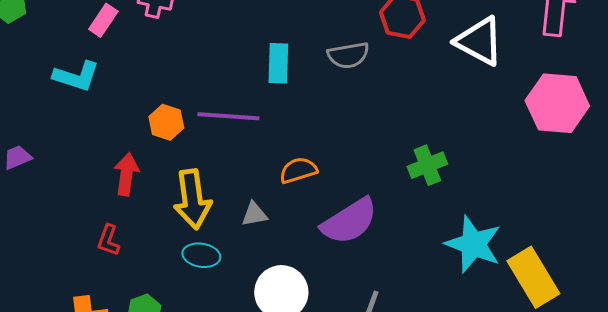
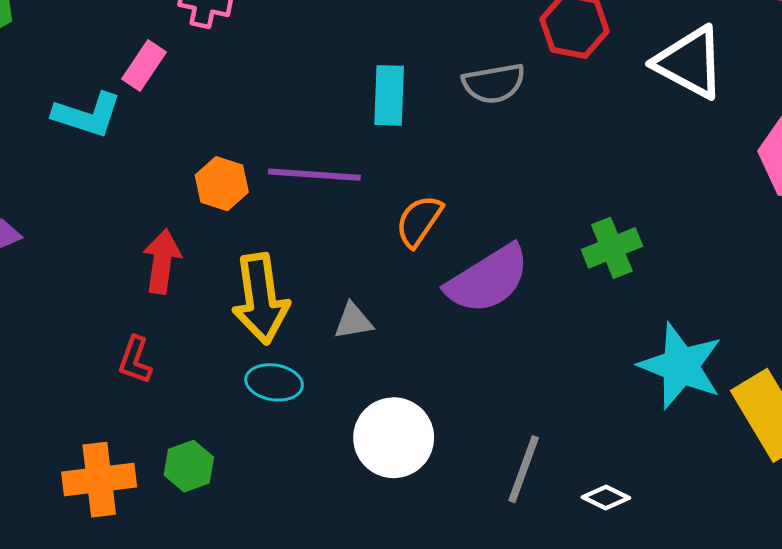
pink rectangle: (103, 20) -> (144, 66), moved
orange semicircle: (298, 170) -> (419, 221), moved, turned -39
purple semicircle: (349, 221) -> (488, 279), moved

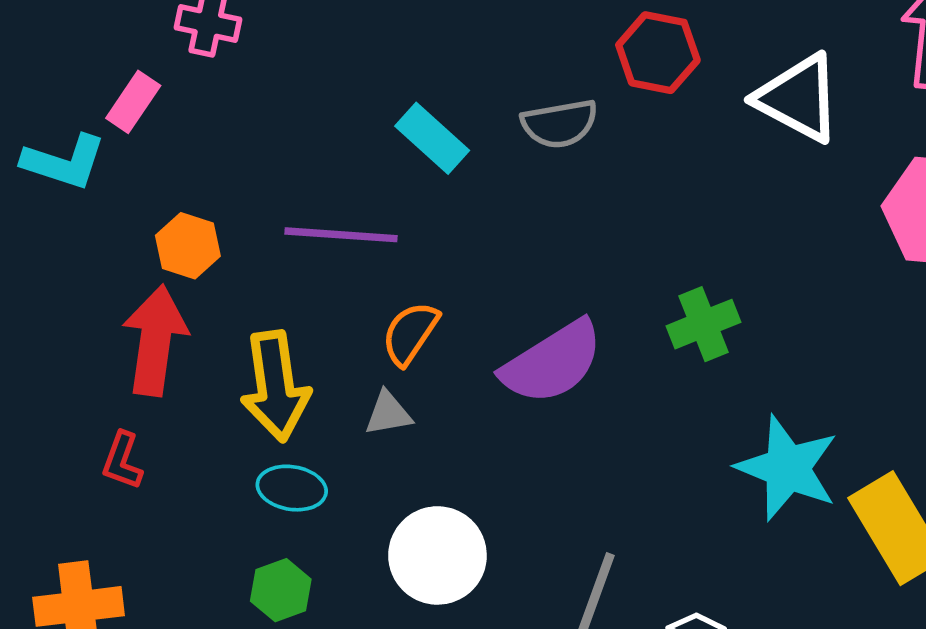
cyan rectangle: (389, 95) -> (432, 138), turned -50
orange hexagon: (222, 184) -> (188, 246), moved
orange semicircle: (419, 221) -> (410, 333), moved
red arrow: (162, 261) -> (155, 340), size x1.4
green hexagon: (189, 466) -> (281, 590), moved

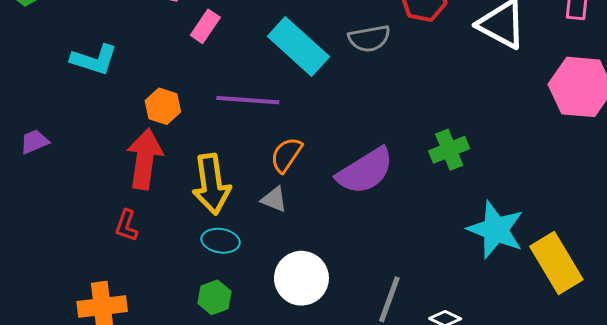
pink rectangle: (133, 102) -> (205, 26), moved
cyan rectangle: (432, 138) -> (298, 47), size x1.5
gray triangle: (388, 413) -> (274, 199), turned 32

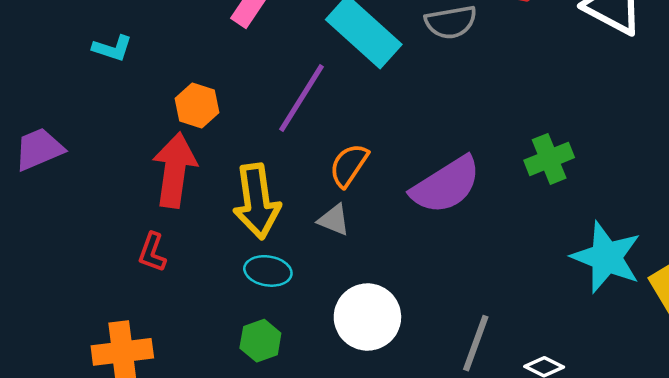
cyan L-shape: (94, 60) -> (112, 48), size x0.7
purple line: (248, 100) -> (302, 98), turned -62
purple trapezoid: (34, 142) -> (39, 149), size x1.4

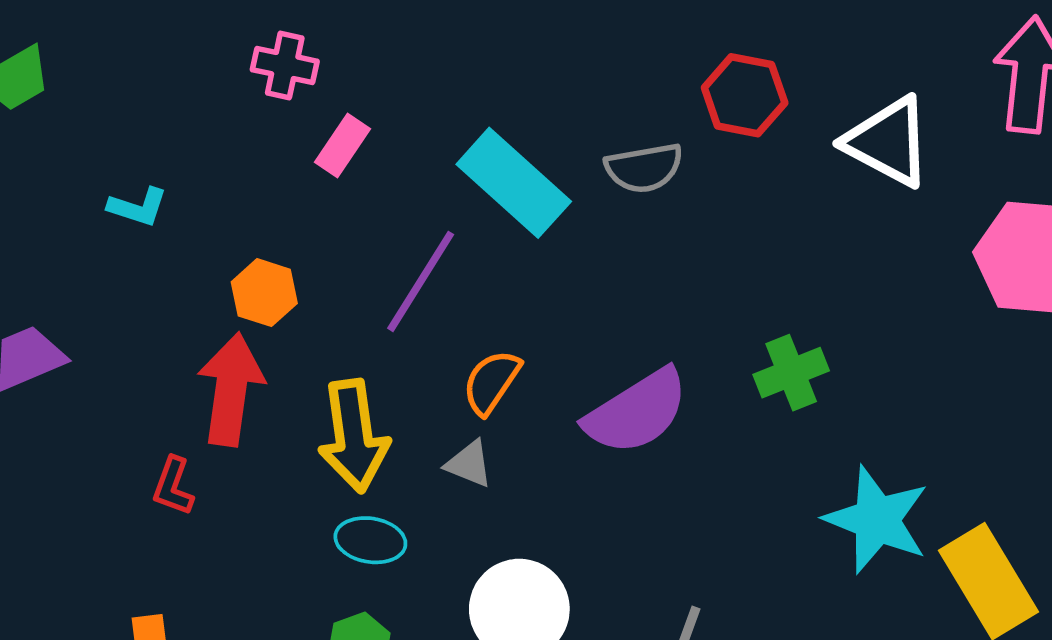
red L-shape: (152, 252) -> (173, 486), moved

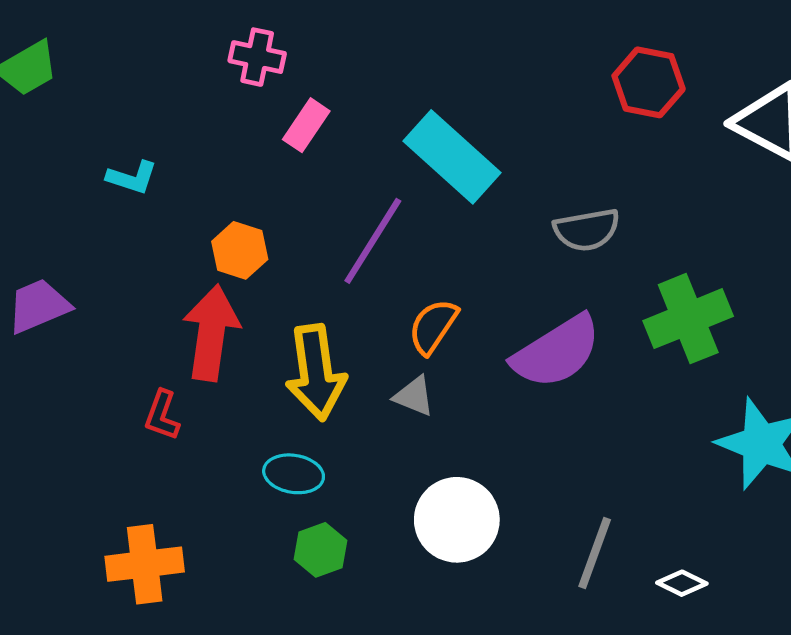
gray semicircle: (644, 168) -> (587, 230), moved
green cross: (791, 373) -> (688, 319), size x1.4
cyan ellipse: (370, 540) -> (294, 474), moved

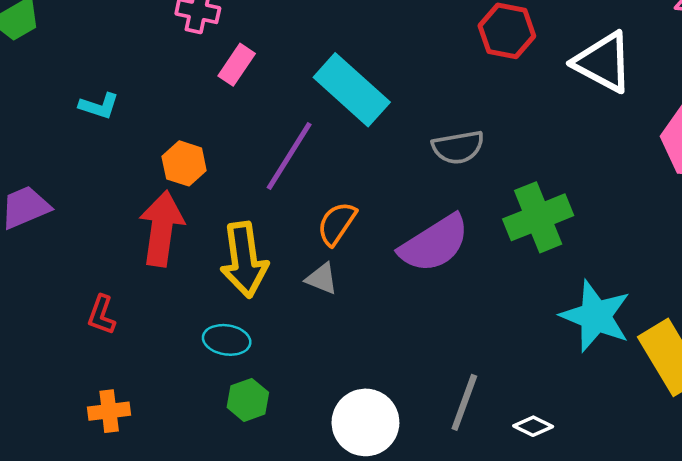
red L-shape: (162, 415) -> (102, 315), moved
white circle: (457, 520) -> (365, 422), moved
orange cross: (145, 564) -> (109, 411), size x0.7

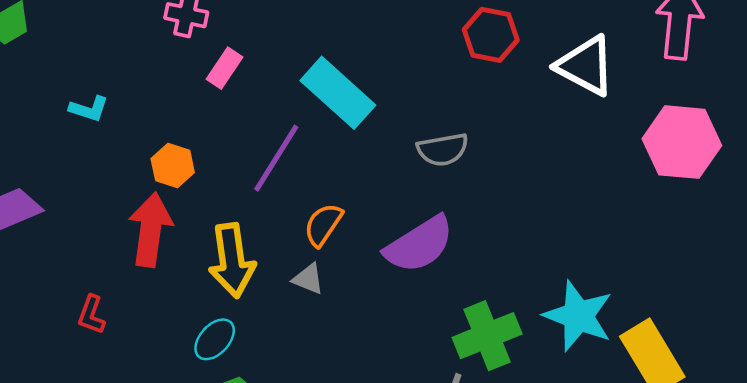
green cross: (538, 217) -> (487, 336), moved
cyan ellipse: (227, 340) -> (215, 339), turned -57

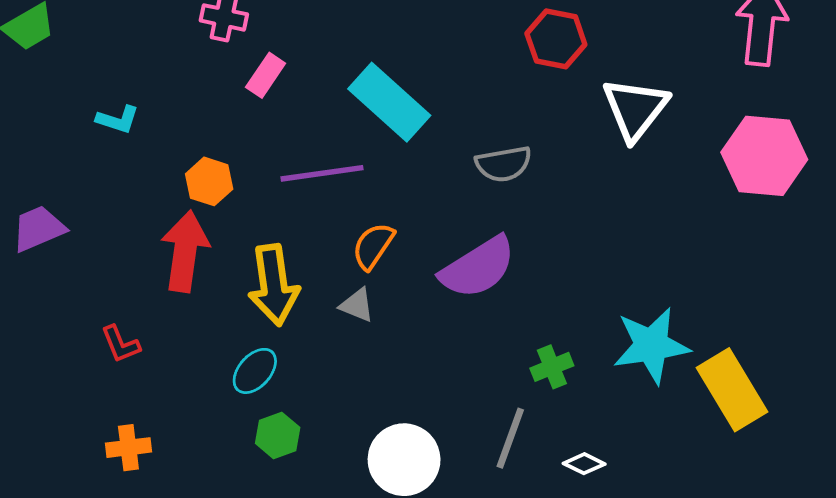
white triangle: (586, 66) -> (635, 109), moved, turned 40
purple line: (276, 158) -> (322, 173), turned 50
red L-shape: (91, 315) -> (120, 344), turned -42
cyan star: (578, 316) -> (651, 345), turned -30
green cross: (487, 336) -> (552, 367), size x0.6

